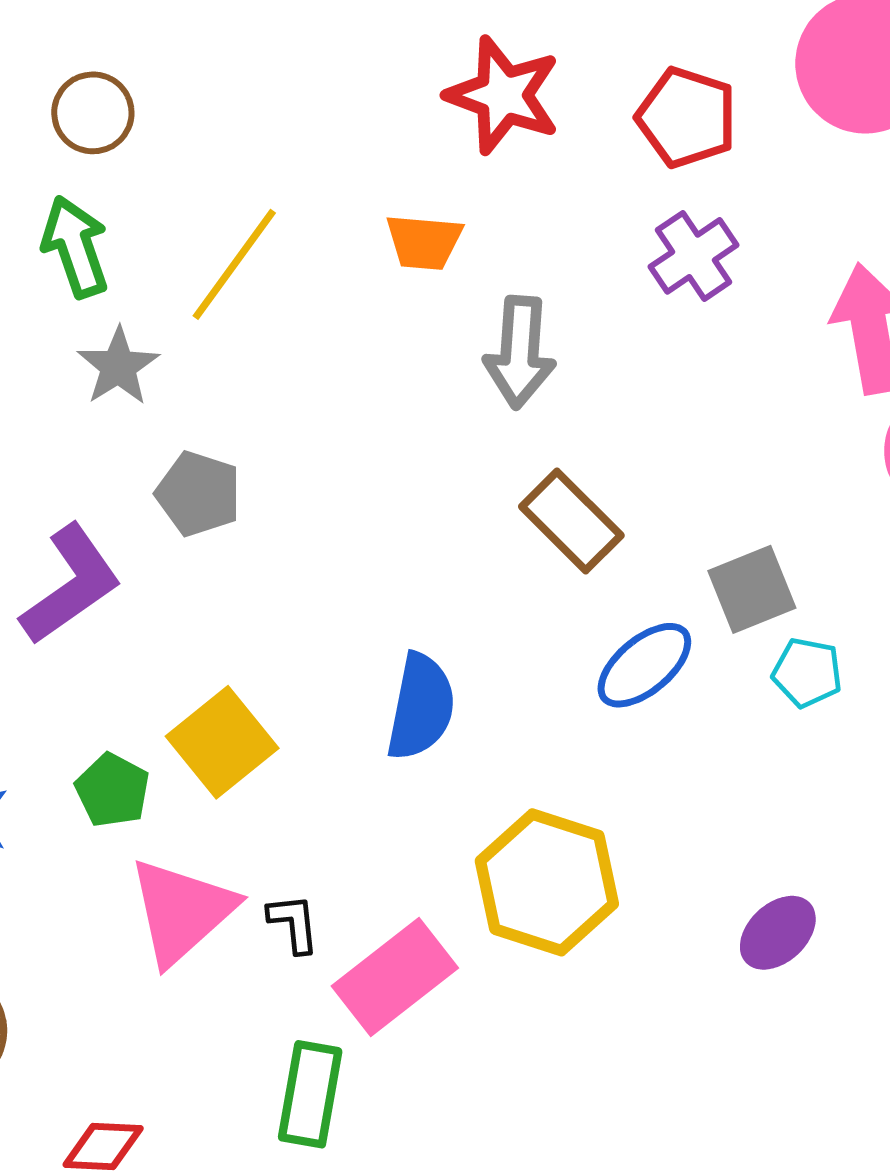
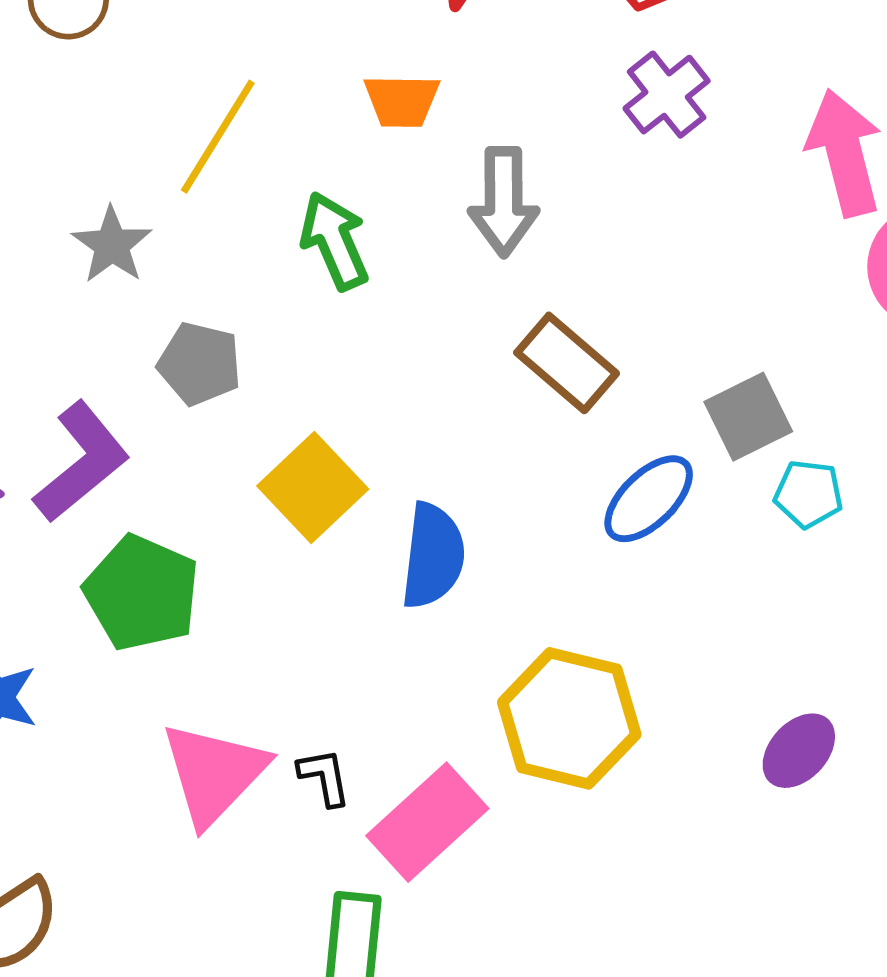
green arrow: (75, 247) -> (335, 241), moved
yellow square: (222, 742) -> (313, 487), moved
green pentagon: (113, 790) -> (142, 593), moved, size x1.6

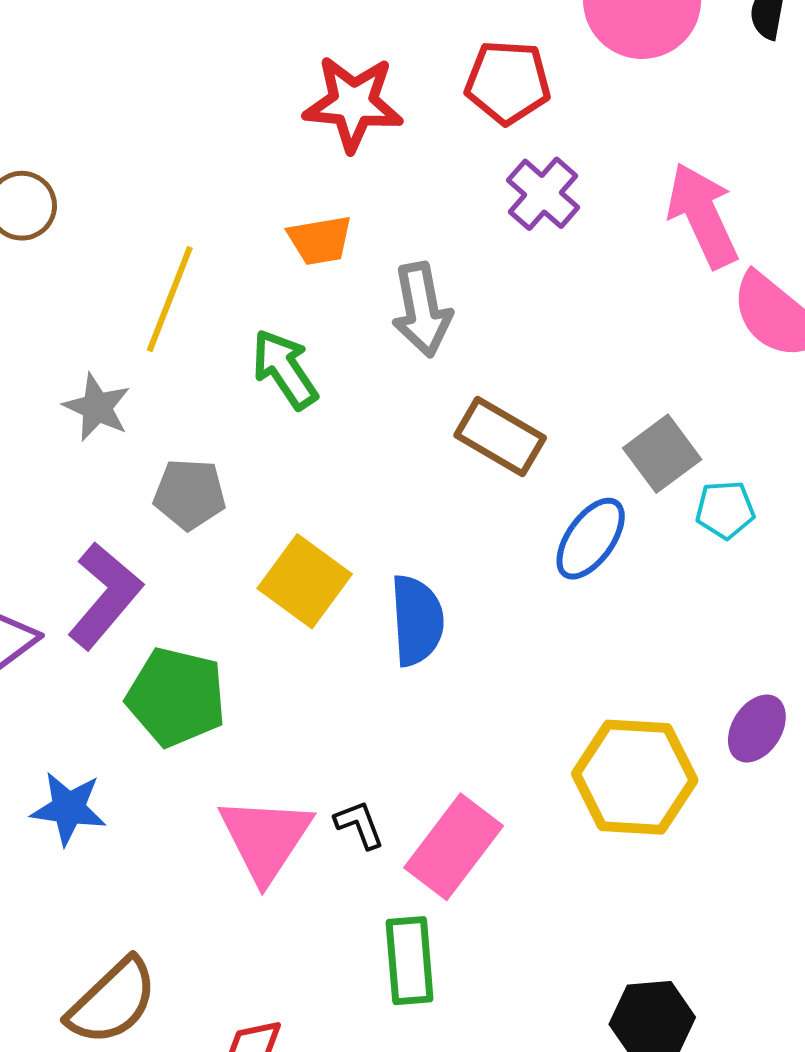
yellow hexagon: (569, 718) -> (635, 777), moved

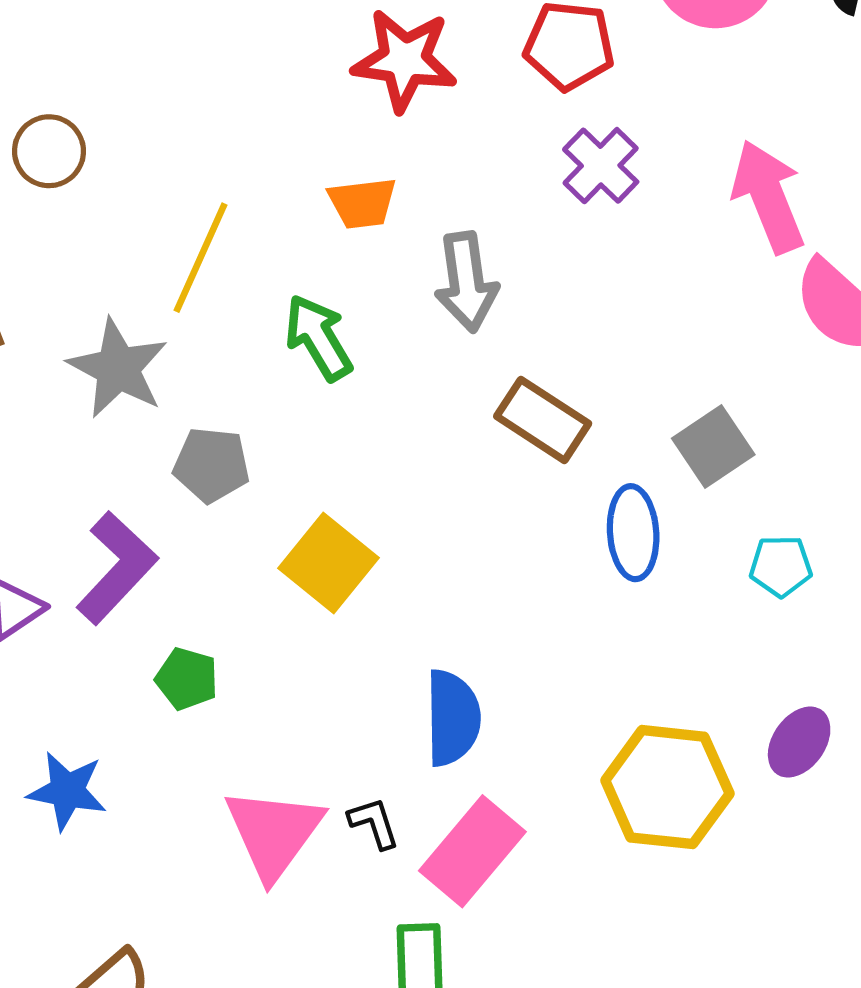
gray star: (97, 407) -> (118, 368), size x1.4
cyan pentagon: (725, 510) -> (781, 566), moved
blue ellipse: (591, 539) -> (633, 533), turned -42
blue semicircle: (417, 620) -> (453, 718), moved
green pentagon: (176, 697) -> (187, 679), size x0.6

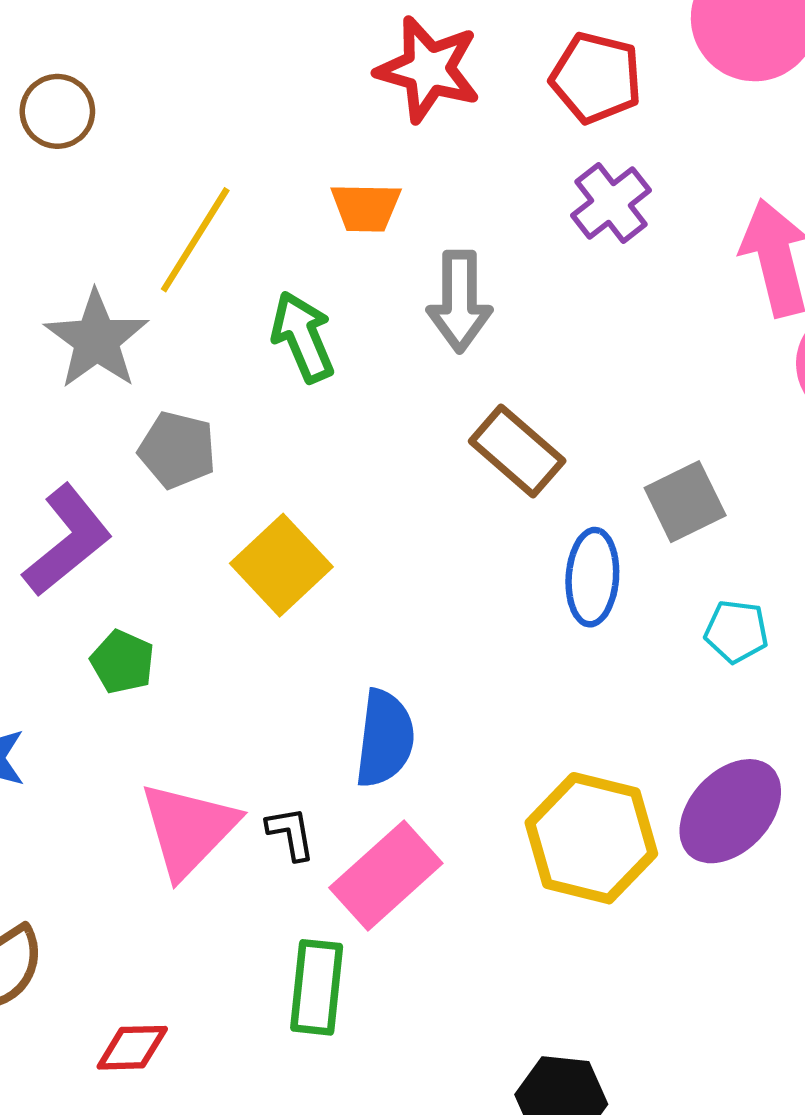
purple ellipse: (799, 742) -> (730, 811), size x1.5

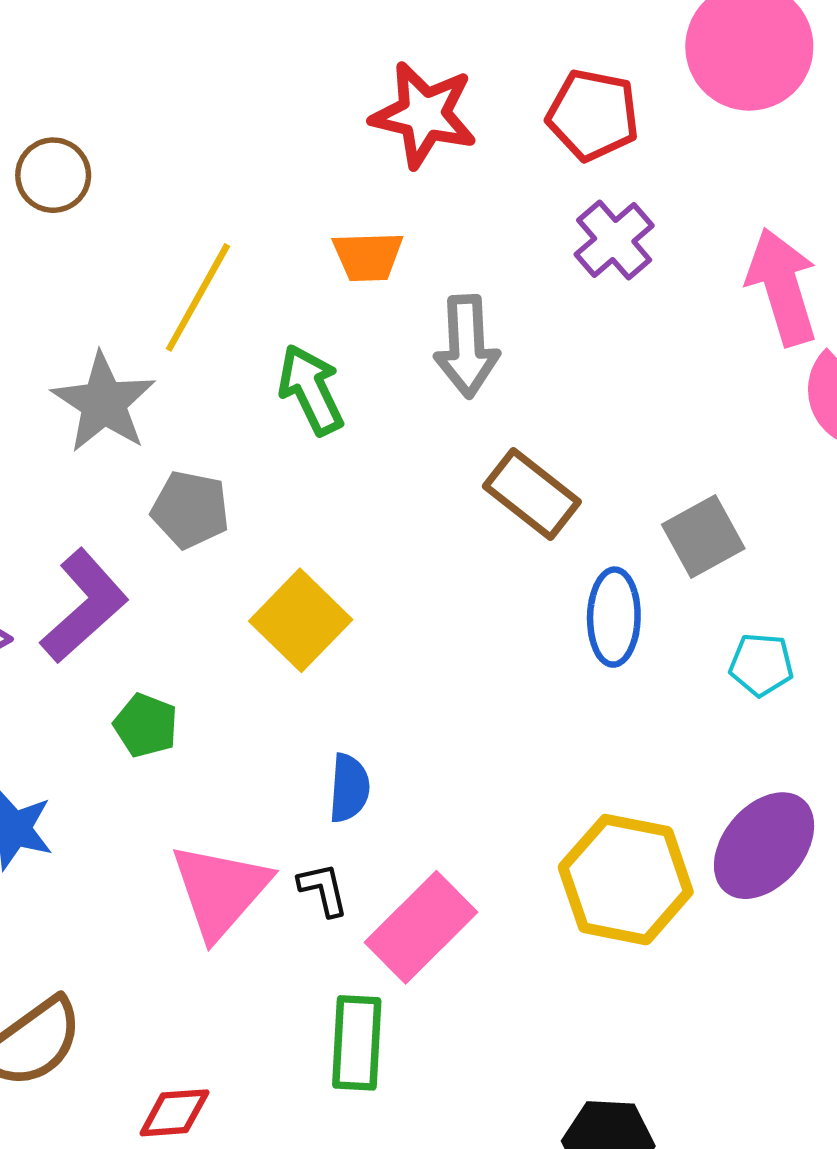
blue semicircle: (385, 738) -> (349, 788), moved, size x0.7

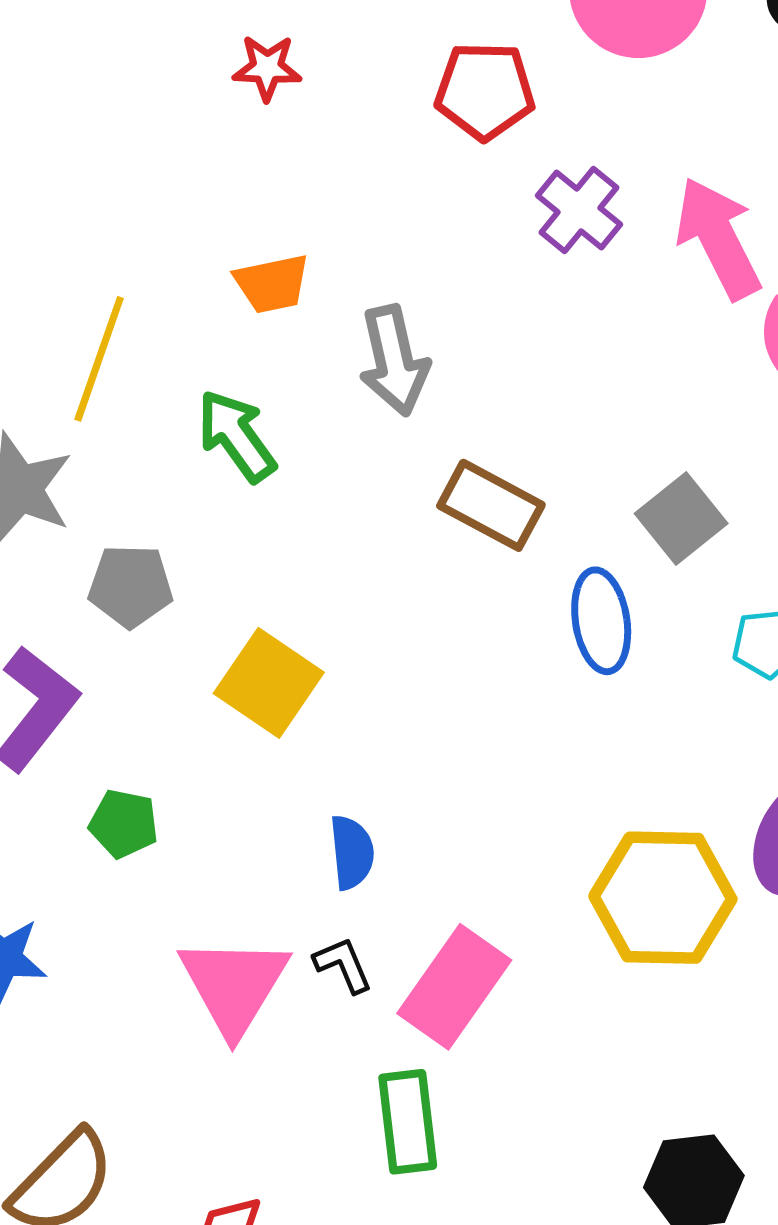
red star: (424, 115) -> (267, 68), moved, size x0.6
purple cross: (614, 240) -> (579, 210), moved

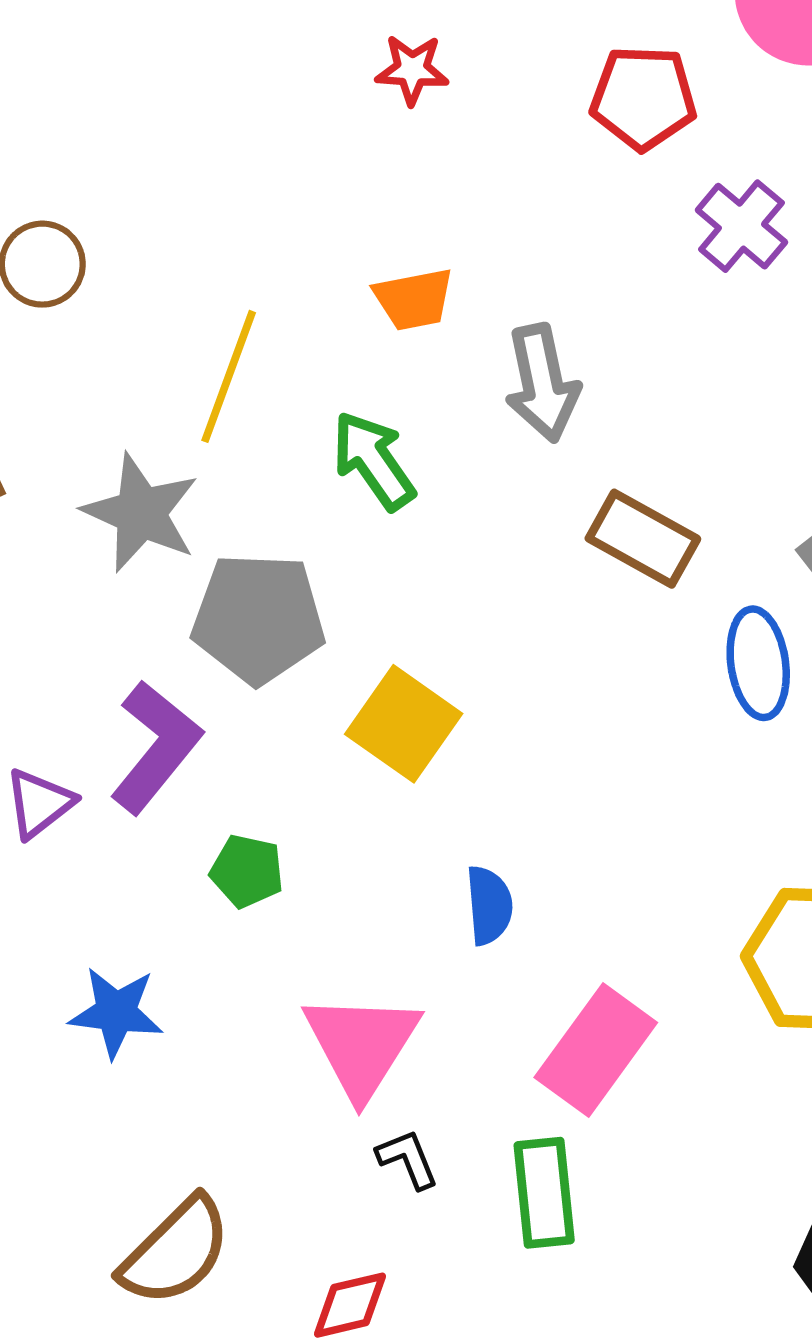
gray pentagon: (131, 586) -> (258, 618), size x1.5
black L-shape: (343, 965) -> (408, 1159), moved

